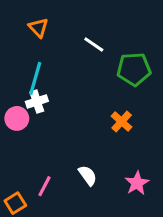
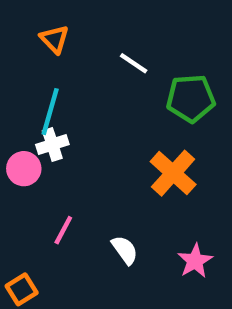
orange cross: (122, 122) -> (173, 173), size x1.5
pink line: (45, 186) -> (63, 230), moved

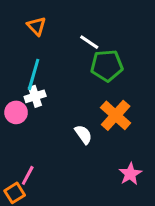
green pentagon: (191, 98) -> (107, 66), moved
pink line: (63, 230) -> (28, 175), moved
white semicircle: (125, 250) -> (83, 134), moved

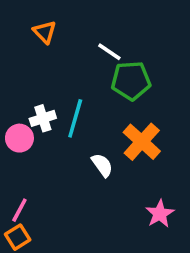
cyan line: (34, 74) -> (75, 118), moved
pink line: (28, 175) -> (19, 210), moved

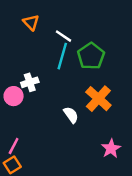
white line: (109, 52) -> (64, 36), moved
green pentagon: (131, 81) -> (91, 56), turned -30
cyan line: (75, 118) -> (62, 56), moved

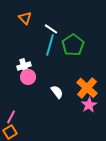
pink circle: (14, 96) -> (28, 77), moved
orange cross: (98, 99) -> (87, 88), moved
pink star: (111, 149) -> (89, 105), moved

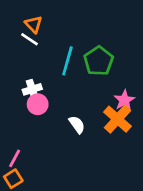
white line: (51, 29) -> (30, 39), moved
pink star: (89, 105) -> (124, 100), moved

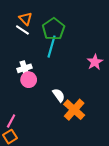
green pentagon: (99, 61) -> (53, 29), moved
pink star: (124, 100) -> (95, 62), moved
orange cross: (118, 119) -> (74, 110), moved

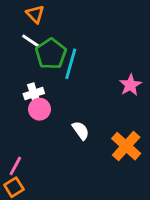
orange triangle: (26, 19) -> (35, 14), moved
green pentagon: (53, 29) -> (51, 54), moved
orange cross: (74, 110) -> (126, 146), moved

